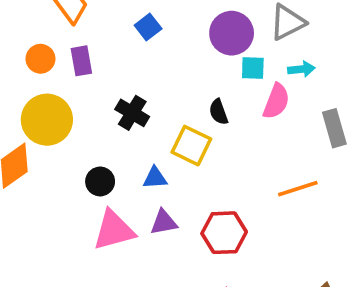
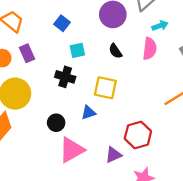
cyan square: (253, 68) -> (77, 50), moved
black semicircle: (219, 112) -> (115, 51), moved
purple triangle: (164, 222) -> (113, 155), moved

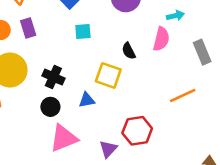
black semicircle: (115, 51) -> (129, 51), moved
black cross: (65, 77) -> (53, 77), moved
purple triangle: (113, 155) -> (108, 149), turned -30

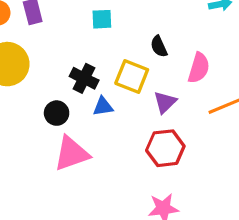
pink semicircle: (161, 39) -> (199, 68), moved
black cross: (53, 77) -> (84, 78), moved
purple triangle: (108, 149) -> (165, 102), moved

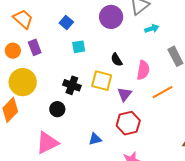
blue triangle: (103, 106) -> (95, 139), moved
pink triangle: (72, 154) -> (47, 143), moved

